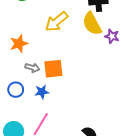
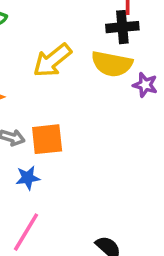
yellow semicircle: (92, 24) -> (112, 64), turned -50

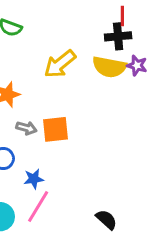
purple star: (145, 85) -> (137, 65), moved
blue star: (28, 178) -> (34, 179), moved

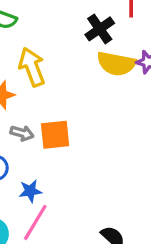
black cross: (118, 36) -> (100, 29), moved, turned -30
yellow arrow: (60, 64) -> (32, 67), moved, turned 108

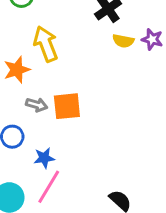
yellow semicircle: (116, 64) -> (123, 41), size x0.6

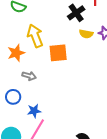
orange square: (67, 106) -> (58, 53), moved

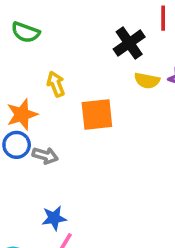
yellow arrow: (35, 36) -> (56, 84), size x0.6
blue circle: (13, 97) -> (17, 145), moved

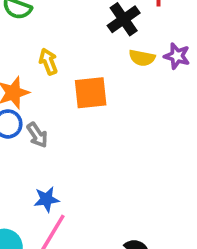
gray arrow: (45, 156) -> (37, 135), turned 40

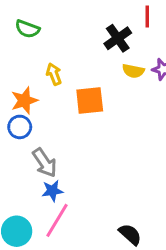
gray arrow: (37, 135) -> (45, 163), moved, size x1.4

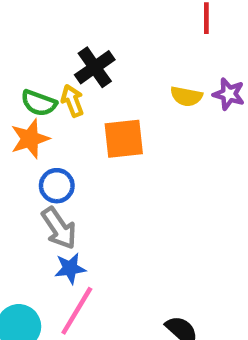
green semicircle: (27, 29) -> (39, 103), moved
black cross: (118, 38) -> (95, 67), moved
blue circle: (20, 127) -> (57, 186), moved

